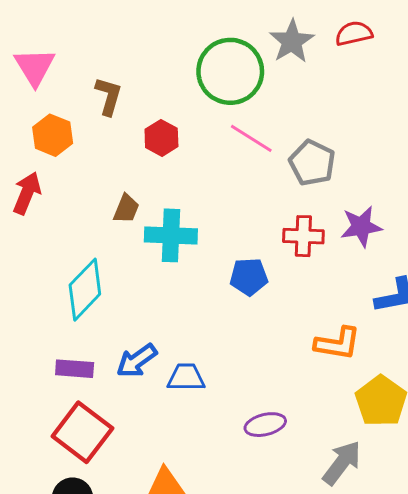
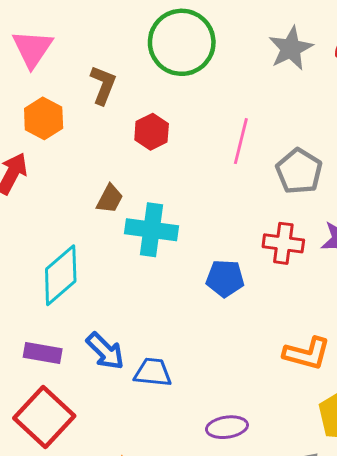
green circle: (230, 71) -> (182, 42), moved
pink line: (251, 138) -> (241, 141), turned 66
blue arrow: (137, 361) -> (105, 351), turned -105

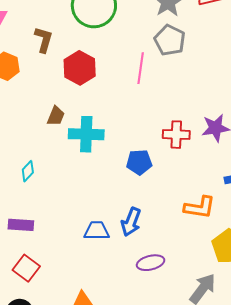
red hexagon: (152, 132) -> (80, 68), size x1.4
gray pentagon: (299, 171) -> (170, 40), moved
cyan diamond: (61, 275) -> (28, 171), size x0.5
blue arrow: (105, 351) -> (131, 222), moved, turned 72
red square: (44, 417) -> (26, 268), size x0.7

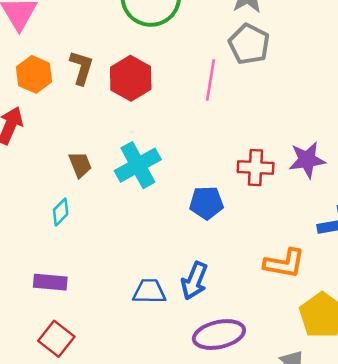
brown L-shape: (44, 40) -> (81, 68), moved
brown trapezoid: (56, 116) -> (80, 165), moved, turned -45
cyan cross: (86, 134) -> (138, 165), turned -32
purple ellipse: (151, 263) -> (219, 335), size x1.4

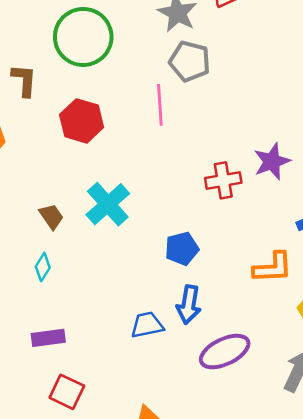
brown L-shape: (81, 68) -> (24, 80), moved
blue pentagon: (206, 203) -> (182, 249), moved

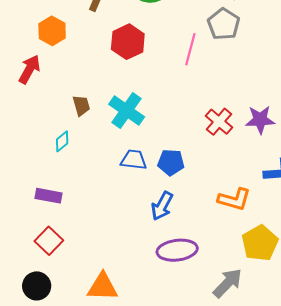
red cross: (223, 180) -> (219, 122), turned 32
cyan cross: (108, 204) -> (127, 110), turned -32
blue trapezoid: (147, 325) -> (134, 160), moved

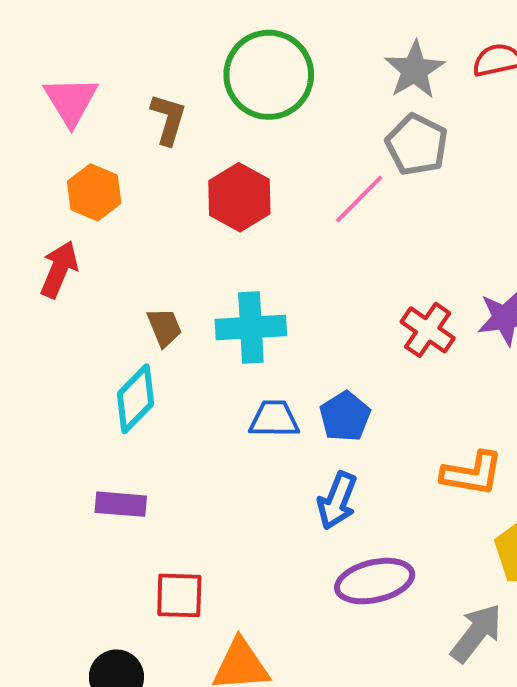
pink line: (190, 49) -> (359, 199), turned 36
cyan cross: (127, 110) -> (251, 328), turned -32
cyan diamond: (62, 141) -> (136, 399), size x1.6
blue pentagon: (171, 162) -> (345, 417), turned -30
red square: (49, 241) -> (179, 595), moved, turned -36

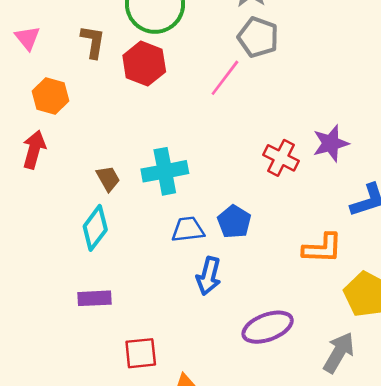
pink triangle: (71, 101) -> (27, 38), size x0.7
red hexagon: (239, 197) -> (144, 64), moved
blue arrow: (337, 501) -> (209, 276), moved

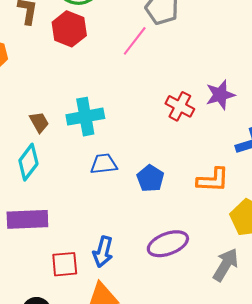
blue pentagon: (234, 222) -> (150, 178), moved
blue arrow: (209, 276) -> (103, 252), moved
purple rectangle: (94, 298) -> (27, 219), size x1.5

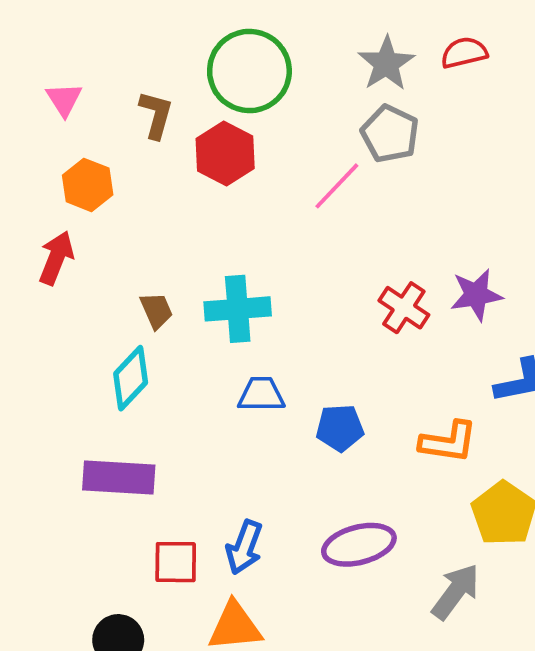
blue pentagon: (150, 178) -> (340, 428), turned 30

